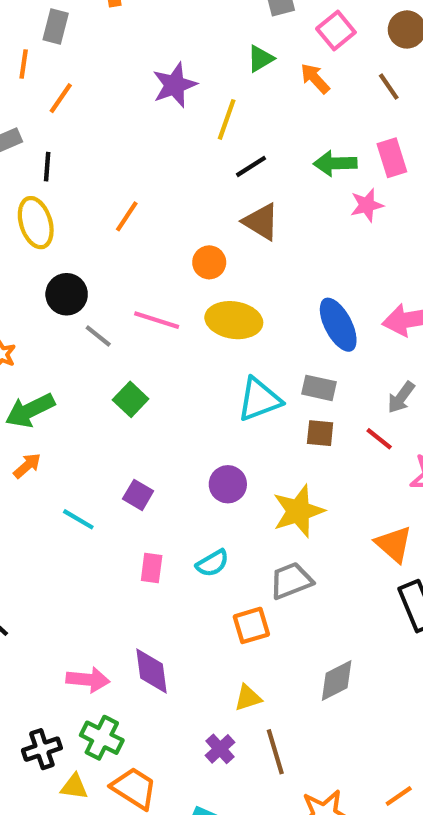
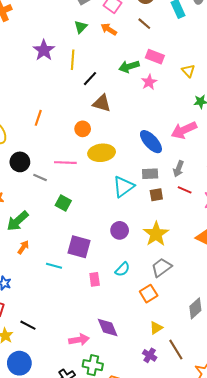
pink rectangle: (392, 158) -> (155, 57), turned -36
gray arrow: (401, 397) -> (178, 169), moved
purple square: (138, 495) -> (79, 247), size x1.6

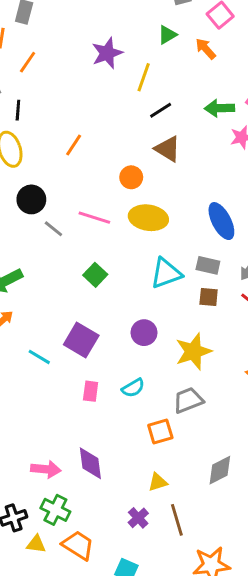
green square: (63, 203) -> (95, 275), moved

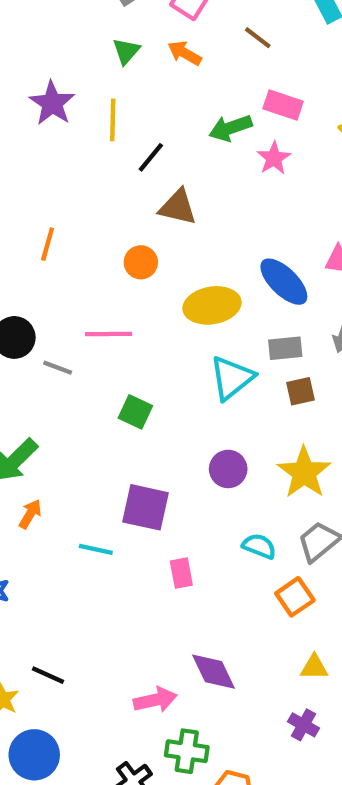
yellow ellipse: (148, 218) -> (212, 305), moved
cyan semicircle: (133, 388) -> (259, 546), moved, turned -110
yellow triangle: (158, 482) -> (314, 667), turned 36

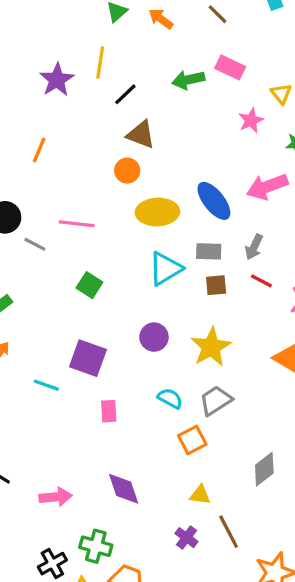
purple star: (52, 103) -> (57, 80), moved
pink star: (274, 158) -> (251, 120), moved
orange circle: (141, 262) -> (127, 171), moved
pink arrow: (155, 700) -> (56, 497), moved

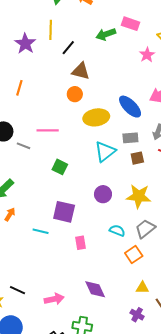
yellow star: (211, 347) -> (139, 196), turned -30

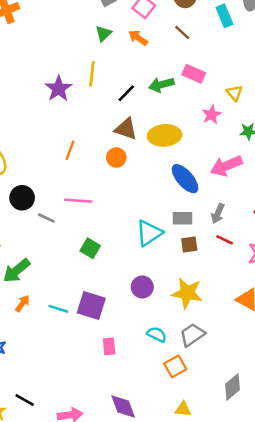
black line: (68, 48) -> (126, 93), moved
orange line: (19, 88) -> (70, 150), moved
yellow ellipse: (96, 117) -> (165, 135), moved
cyan line: (41, 231) -> (58, 309), moved

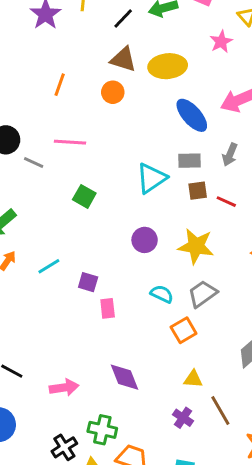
red line: (225, 240) -> (226, 202), moved
purple square: (91, 305) -> (88, 282), moved, size x0.6
cyan line: (58, 309) -> (49, 266), turned -48

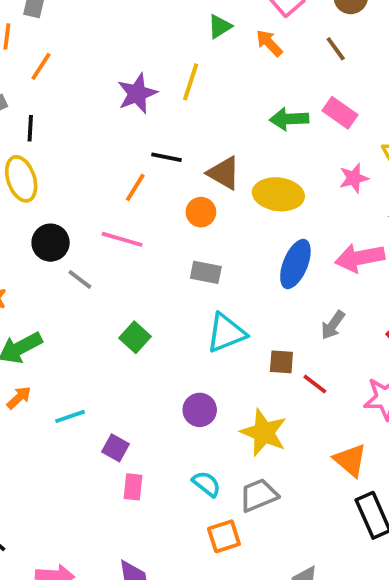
black line: (123, 19) -> (166, 157), moved, turned 45
blue ellipse: (192, 115) -> (295, 264), turned 51
pink line: (70, 142) -> (122, 239), moved
gray rectangle: (189, 161) -> (206, 272), moved

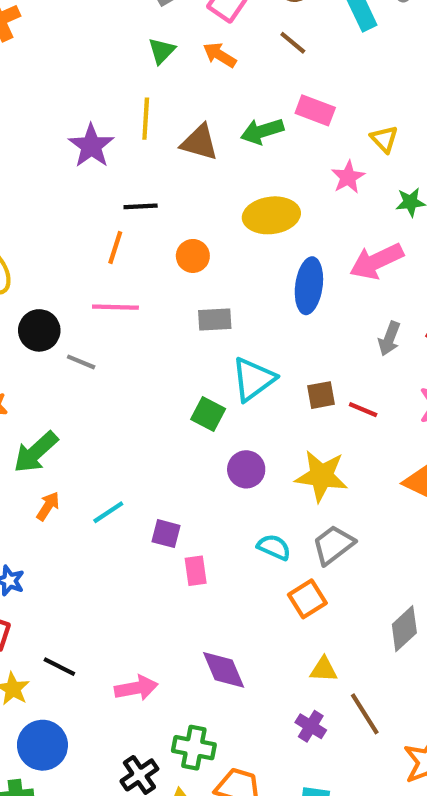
brown triangle: (224, 173) -> (199, 142), moved
gray arrow: (333, 325) -> (389, 339), moved
green square: (135, 337) -> (208, 414), moved

